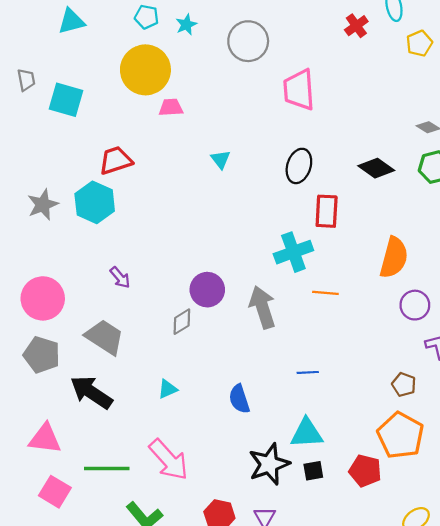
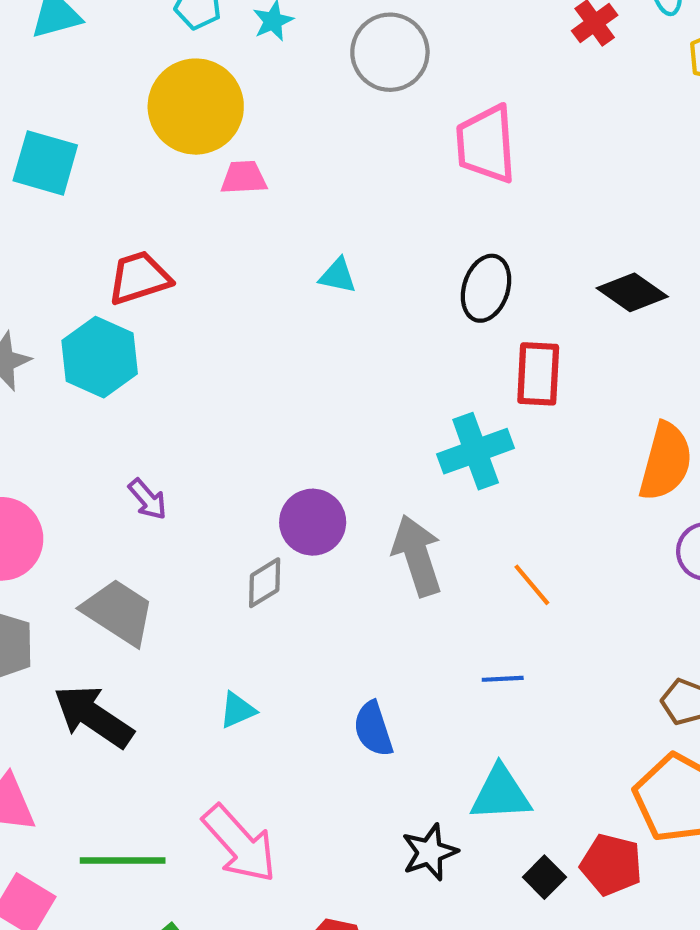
cyan triangle: (221, 159) -> (338, 276), turned -40
orange line: (325, 293) -> (532, 585), moved, turned 45
black star: (269, 464) -> (430, 852), size x0.7
black square: (313, 471) -> (544, 877), moved, turned -35

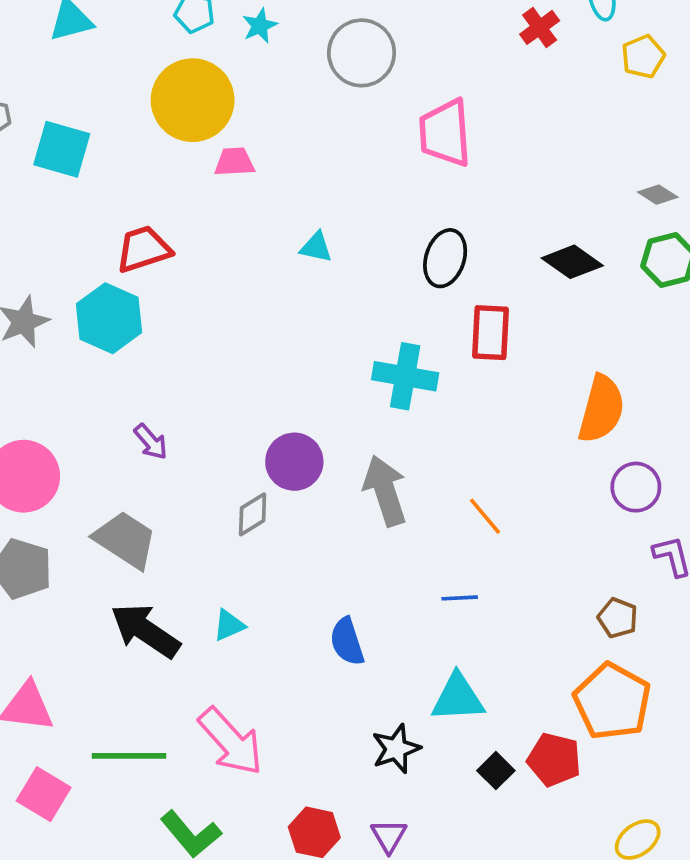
cyan cross: (476, 451) -> (405, 376), moved, turned 30
black arrow: (93, 716) -> (145, 631), moved

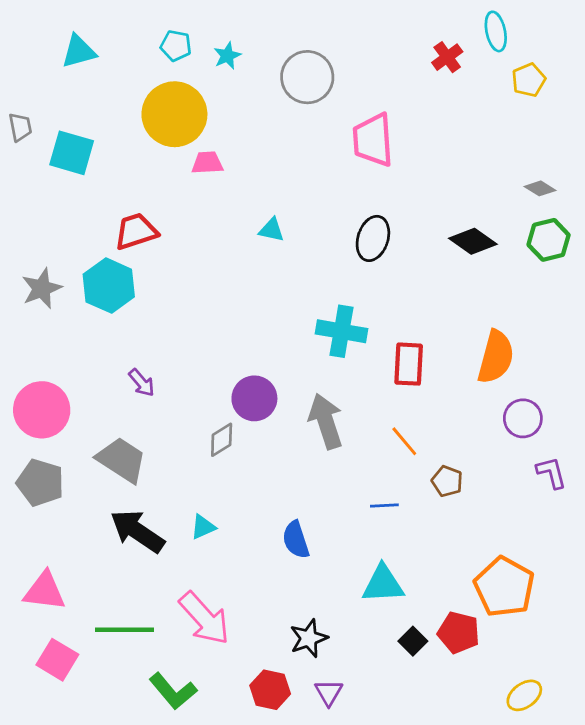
red rectangle: (491, 333) -> (409, 364), moved
brown pentagon: (618, 618) -> (447, 481), moved
black star: (396, 749) -> (309, 638), moved

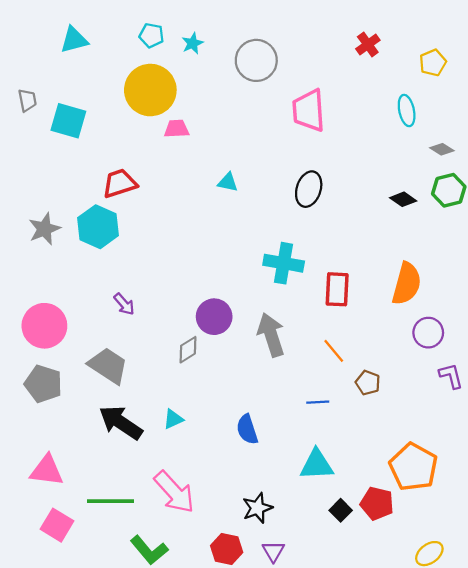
cyan ellipse: (496, 31) -> (407, 111), moved
black diamond: (473, 241) -> (403, 199), moved, size x0.7

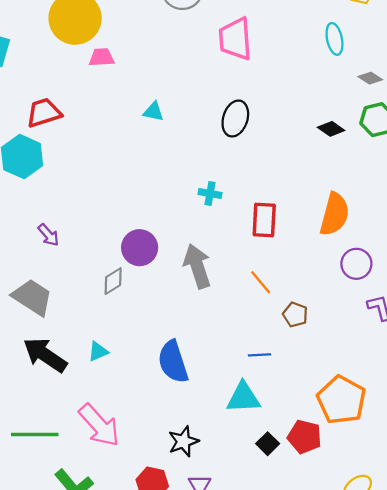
cyan cross: (284, 263) -> (210, 193), size x0.6
blue line: (318, 402) -> (260, 355), moved
blue semicircle: (247, 429) -> (173, 362), size x1.4

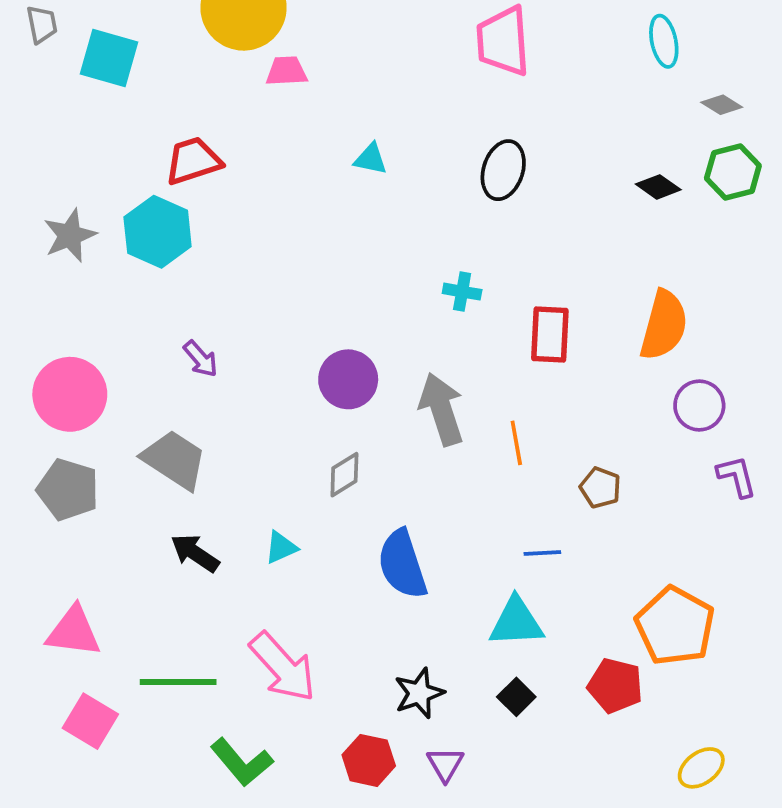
gray diamond: (113, 281) -> (344, 475), moved
orange line: (261, 282) -> (516, 443), moved, turned 30
black arrow: (45, 355) -> (195, 553), size x0.7
black square: (268, 444) -> (516, 697), moved

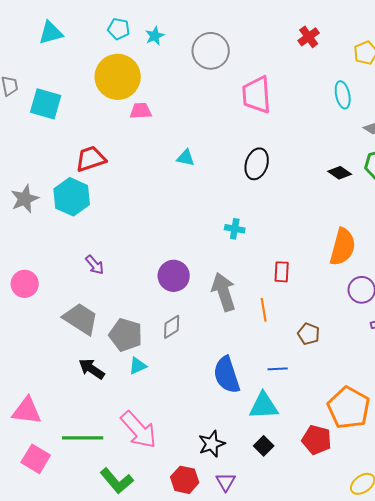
red rectangle: (550, 335) -> (282, 272), moved, size x0.7
pink circle: (70, 394) -> (25, 284), size x0.7
gray pentagon: (68, 490) -> (126, 335), moved
blue semicircle: (402, 564) -> (227, 375), moved

